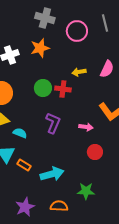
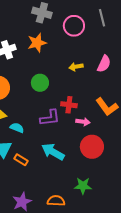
red cross: (63, 89) -> (69, 105), moved
purple L-shape: (53, 123) -> (50, 118), turned 60
red circle: (95, 152) -> (92, 147), size x1.5
cyan arrow: (52, 174) -> (53, 152), moved, turned -135

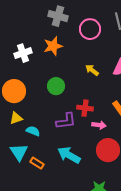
yellow arrow: (76, 67) -> (92, 70), turned 48

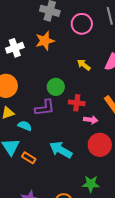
green circle: (56, 86) -> (56, 87), moved
purple L-shape: (66, 121) -> (45, 108), moved

